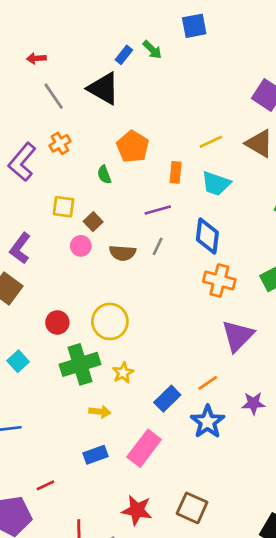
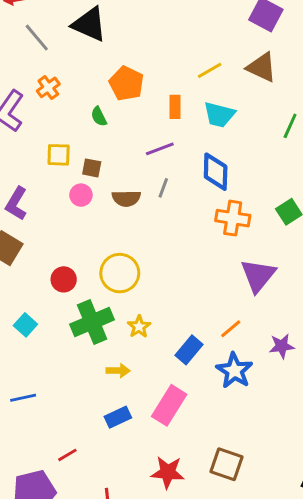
brown square: (93, 222) -> (92, 168), turned -30

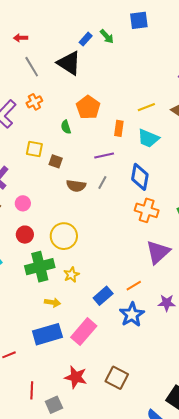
pink circle: (81, 195) -> (23, 203), moved
blue rectangle: (118, 417) -> (47, 334), size x1.6

